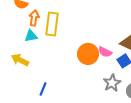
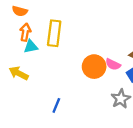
orange arrow: (34, 18) -> (25, 32), moved
blue line: (43, 89) -> (56, 105), moved

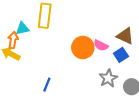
orange arrow: (25, 32) -> (13, 40), moved

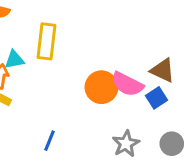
pink semicircle: (101, 45) -> (127, 84), size x1.5
gray star: (108, 78) -> (126, 144), moved

